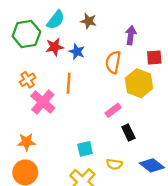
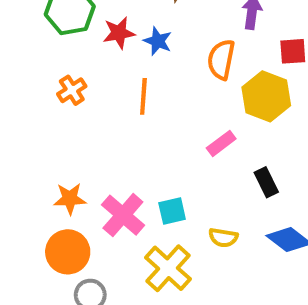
pink cross: (43, 102) -> (123, 215), moved
black rectangle: (128, 133) -> (266, 182), moved

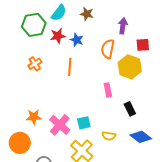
pink rectangle: (221, 143) -> (108, 90), turned -64
orange circle: (68, 252) -> (20, 143), moved

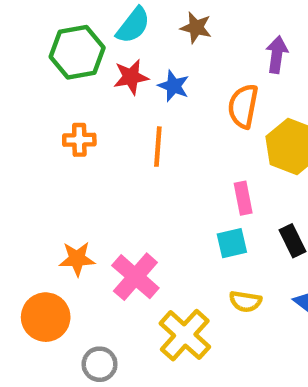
orange cross: (35, 64) -> (79, 140), turned 32
cyan square: (84, 123) -> (232, 243), moved

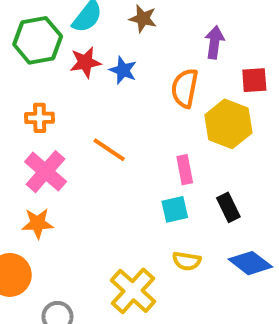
orange line: (158, 147) -> (109, 150), moved, turned -60
pink cross: (135, 277) -> (46, 172), moved

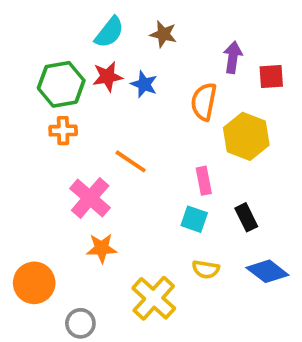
green hexagon: (38, 40) -> (61, 84), moved
red square: (254, 80) -> (271, 77), moved
pink cross: (46, 172) -> (90, 198), moved
cyan square: (175, 209) -> (194, 219), turned 32
orange star: (38, 223) -> (102, 248), moved

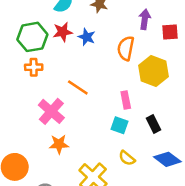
yellow semicircle: (206, 269) -> (127, 158), turned 30

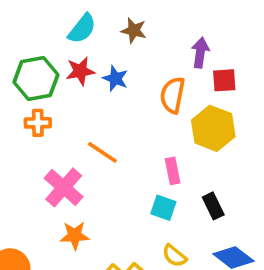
red square: (170, 32) -> (224, 80), moved

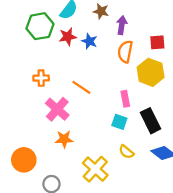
purple arrow: (200, 53) -> (122, 25), moved
green hexagon: (36, 79) -> (40, 26), moved
orange cross: (38, 123) -> (41, 78), moved
black rectangle: (213, 206) -> (151, 121), size x1.5

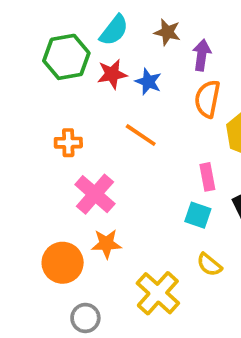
orange line: (81, 87) -> (141, 135), moved
orange circle: (24, 160) -> (63, 263), moved

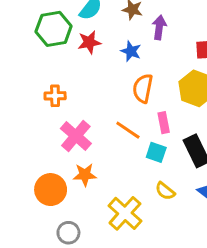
blue star: (148, 82) -> (131, 51), moved
orange semicircle: (207, 99) -> (143, 88), moved
orange line: (141, 135) -> (128, 130), moved

